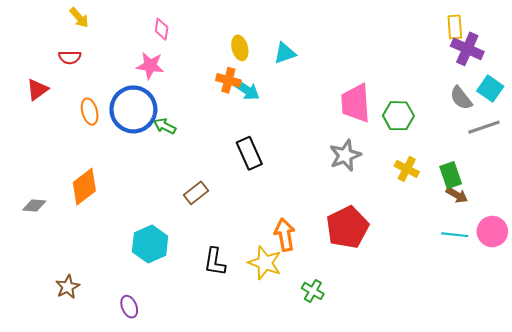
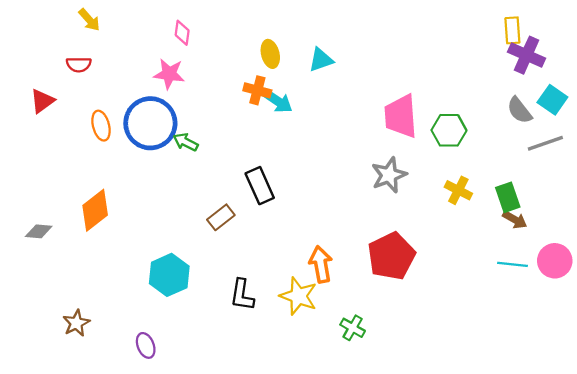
black rectangle: (249, 153) -> (260, 186), moved

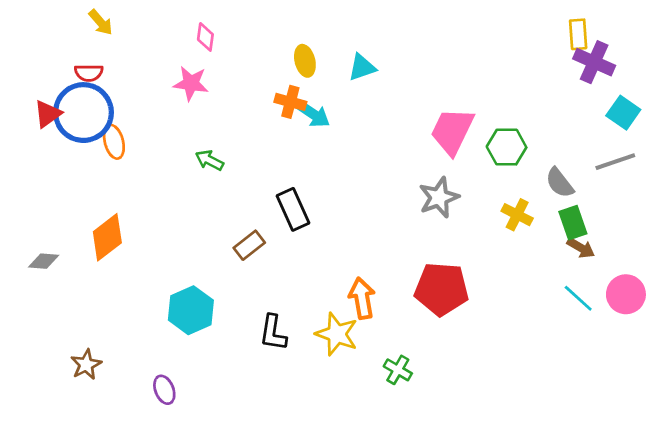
gray semicircle: (519, 110) -> (560, 183), moved
pink trapezoid: (401, 116) -> (452, 131), turned 30
blue circle: (150, 123) -> (83, 113), moved
red pentagon: (391, 256) -> (442, 289), turned 30
cyan line: (512, 264) -> (578, 298), turned 36

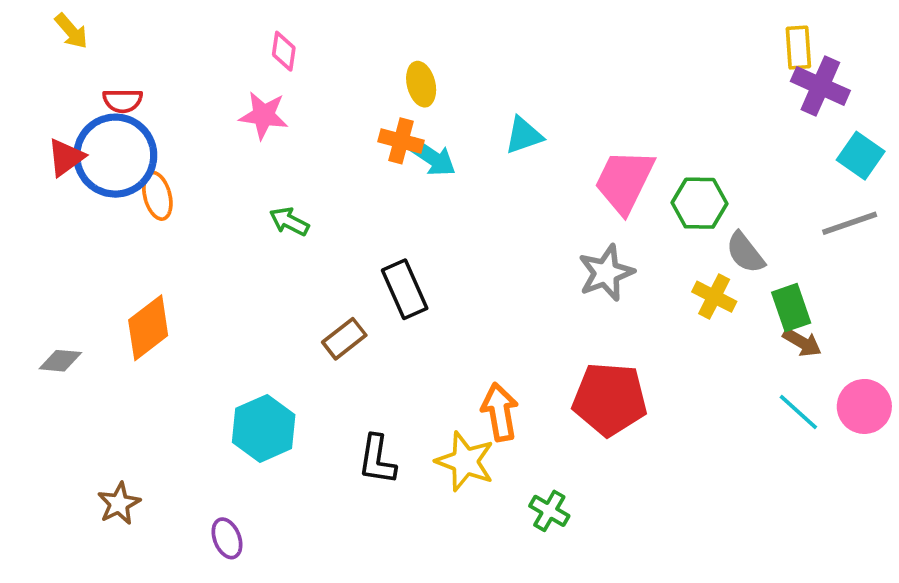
yellow arrow: (101, 22) -> (71, 31), moved
cyan triangle: (362, 67) -> (524, 135), moved
gray semicircle: (560, 183) -> (745, 253), moved

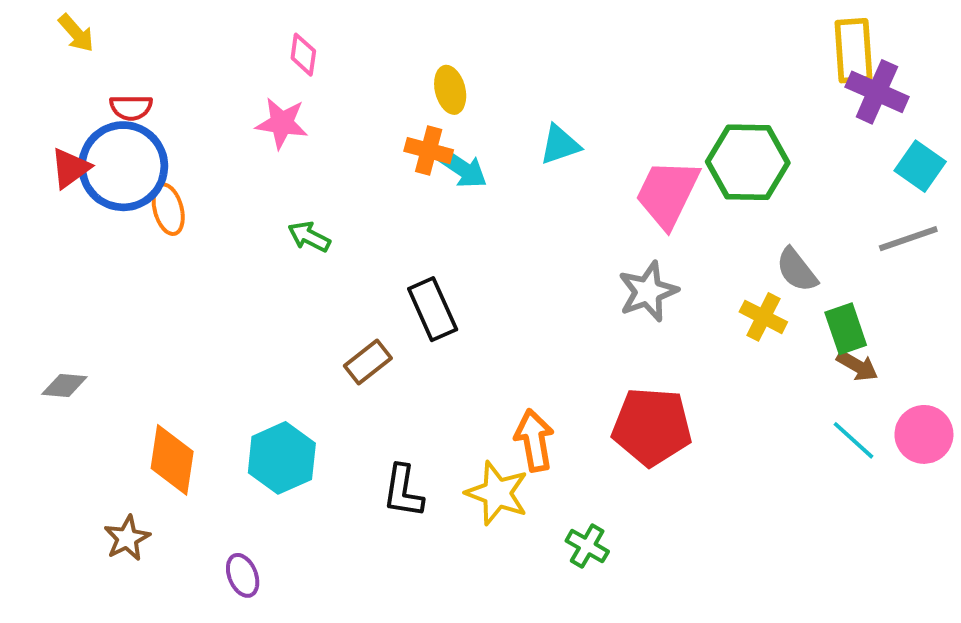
yellow rectangle: (798, 48) -> (853, 51), size x1.4
green hexagon: (699, 203) -> (748, 162), moved, size x1.4
orange diamond: (148, 328) -> (172, 460), moved, turned -44

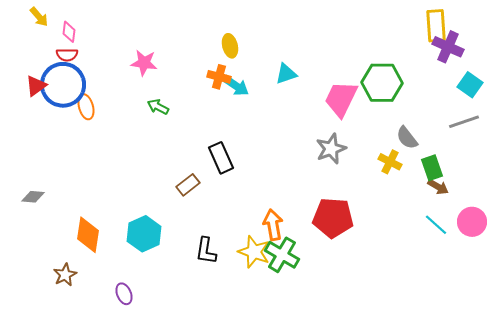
pink diamond: (303, 55) -> (69, 32), moved
green arrow: (309, 237) -> (158, 107), moved
green cross: (587, 546) -> (282, 255), moved, size x1.6

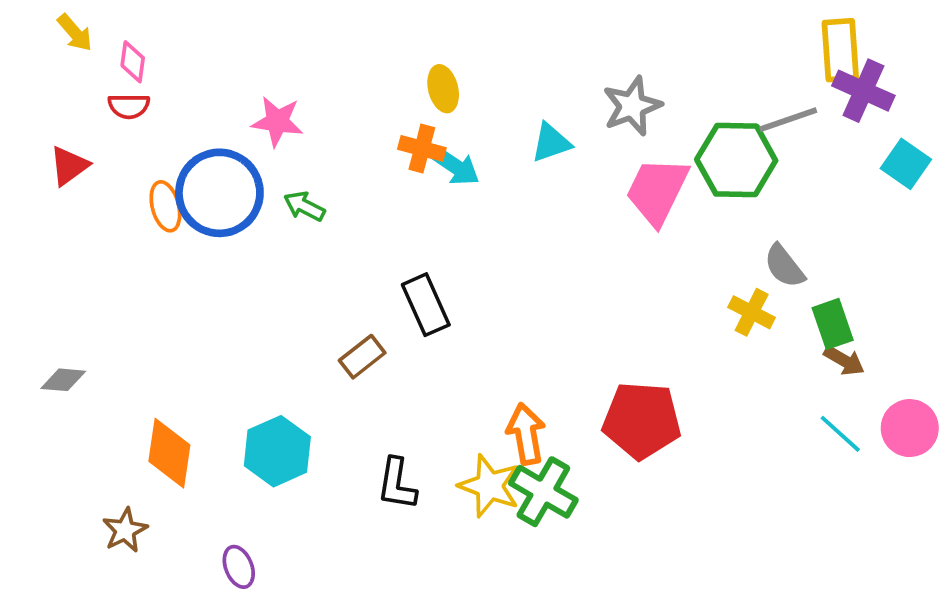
blue circle: (63, 85) -> (219, 193), moved
gray line: (464, 122) -> (788, 120), moved
gray star: (331, 149) -> (632, 106), moved

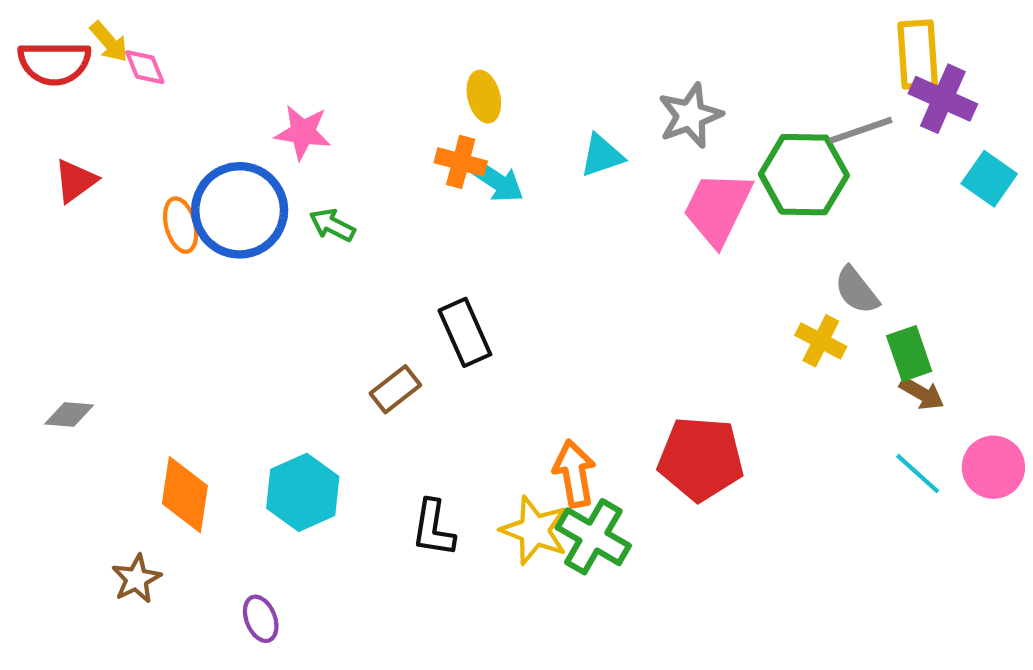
yellow arrow: (75, 33) -> (109, 42), moved
pink diamond: (133, 62) -> (145, 67), turned -30
red semicircle: (129, 106) -> (54, 63), moved, size x1.6

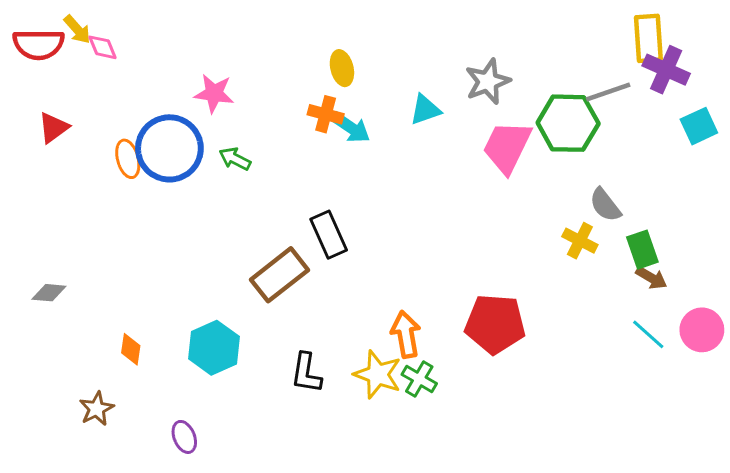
cyan square: (989, 179) -> (699, 126), turned 30
brown rectangle: (395, 389) -> (279, 275), size x1.6
orange diamond: (185, 495) -> (131, 349), size x0.6
green cross: (593, 537) -> (419, 379), size x0.7

